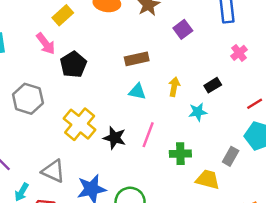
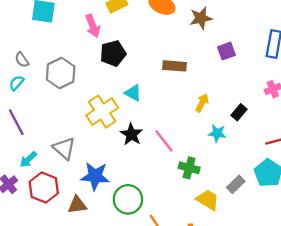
black rectangle: (213, 85) -> (239, 112), turned -35
cyan triangle: (137, 92) -> (133, 93), moved
pink line: (148, 135) -> (164, 141), turned -75

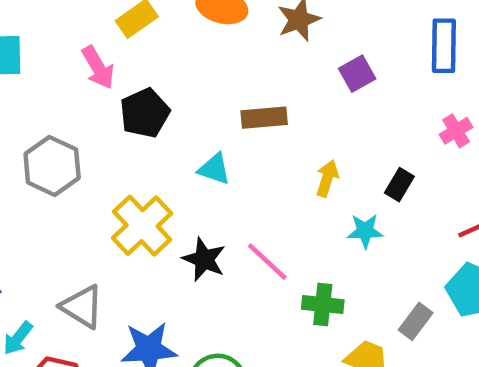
cyan triangle: (133, 93) -> (214, 169), moved

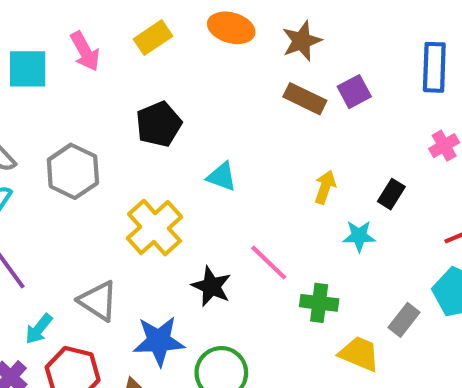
pink arrow: (98, 67) -> (85, 51), moved
brown rectangle: (264, 118) -> (305, 99), moved, turned 30
black star: (204, 259) -> (211, 286), moved

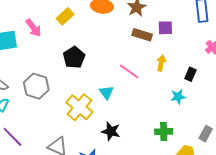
purple square: (354, 92) -> (165, 28), turned 35
cyan triangle: (222, 177) -> (106, 93), moved, turned 42
yellow arrow: (325, 187) -> (161, 63), moved
pink line: (269, 263) -> (129, 71), moved

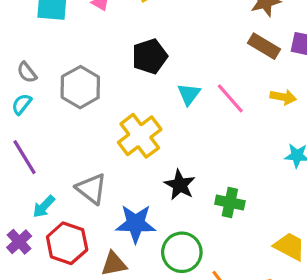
yellow arrow: (161, 63) -> (283, 97), turned 77
cyan triangle: (106, 93) -> (189, 94), moved
green cross: (164, 132) -> (230, 203), moved

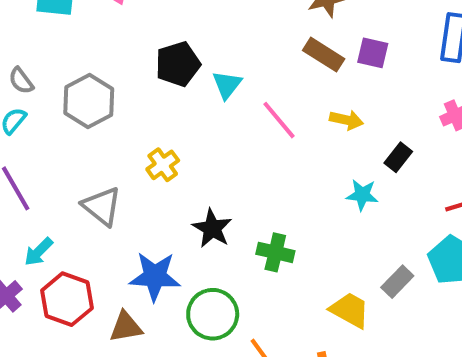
cyan triangle: (189, 94) -> (227, 85), moved
yellow cross: (140, 136) -> (163, 165), size x0.6
gray triangle: (91, 189) -> (102, 206), moved

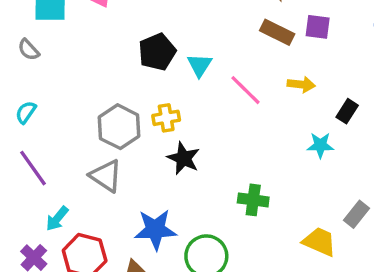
gray semicircle: (21, 81) -> (29, 50), moved
gray hexagon: (89, 101) -> (119, 127), moved
yellow cross: (163, 165) -> (166, 118), moved, turned 32
black star: (212, 228) -> (183, 158), moved

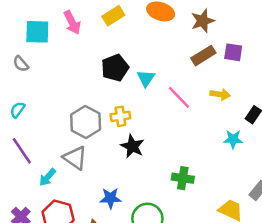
brown rectangle: (277, 32) -> (203, 56), turned -60
cyan arrow: (57, 219) -> (47, 177), moved
blue star: (155, 230) -> (110, 198), size x0.7

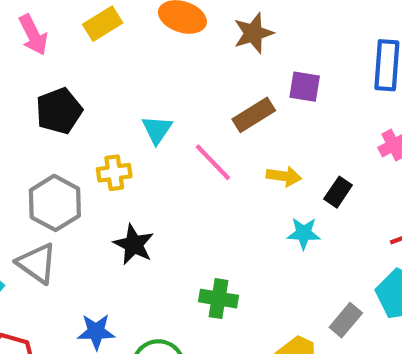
brown rectangle: (203, 56) -> (254, 115), moved
black pentagon: (115, 68) -> (59, 111), moved
yellow arrow: (220, 94) -> (284, 176), moved
yellow cross: (120, 116) -> (114, 173), moved

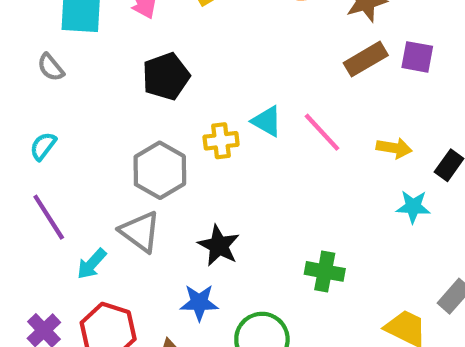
brown rectangle: (254, 115) -> (366, 59), moved
cyan triangle: (157, 130) -> (267, 121), moved, turned -36
black star: (134, 244) -> (219, 246), moved

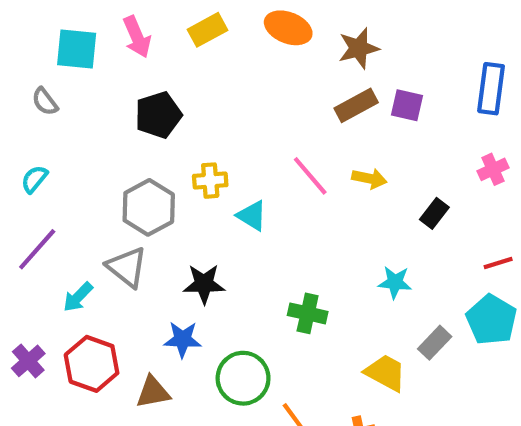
cyan triangle: (267, 121) -> (252, 216), moved
yellow arrow: (394, 148) -> (369, 178), moved
cyan star: (413, 207) -> (395, 282), moved
purple line: (49, 217) -> (37, 249), turned 72
black star: (219, 246) -> (204, 284), turned -30

